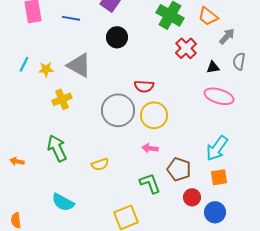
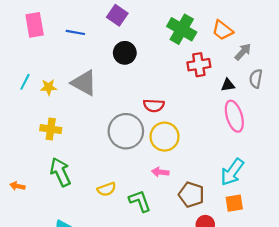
red cross: (186, 48) -> (199, 65), turned 35
pink ellipse: (219, 96) -> (234, 116), turned 56
yellow cross: (62, 99) -> (51, 129), moved, turned 30
green L-shape: (150, 183) -> (140, 201), moved

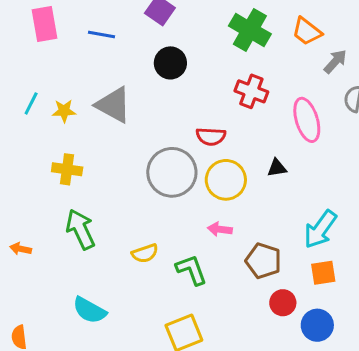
red cross: (199, 65) -> (251, 91), moved, turned 30
black triangle: (228, 85) -> (277, 168), moved
pink ellipse: (234, 116) -> (307, 120), moved

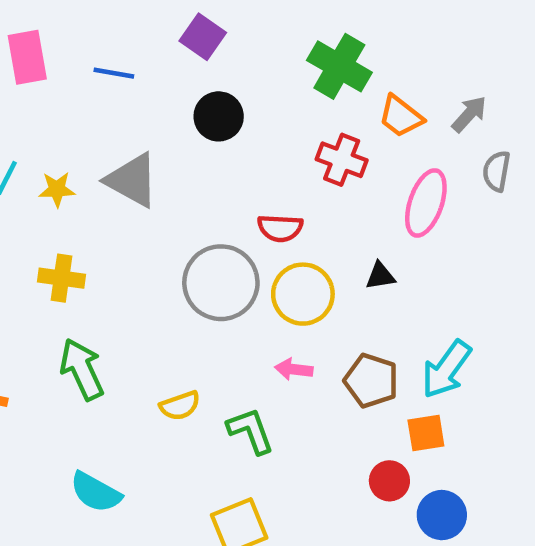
orange trapezoid: (307, 31) -> (401, 116), moved
pink ellipse: (307, 120) -> (426, 203), turned 36
brown pentagon: (263, 261) -> (371, 381), moved
orange square: (323, 273) -> (426, 433), moved

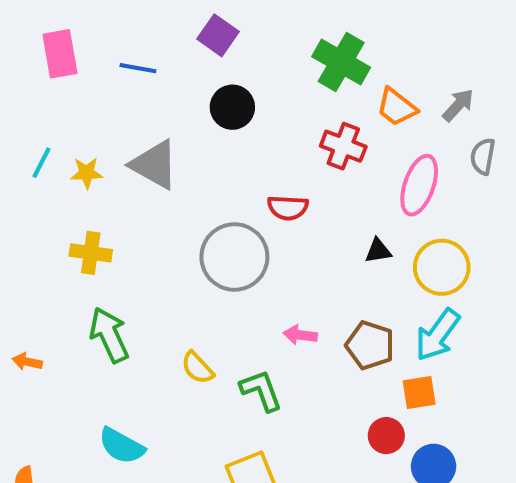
yellow circle: (303, 294) -> (442, 267), moved
yellow semicircle: (180, 406) -> (197, 368), turned 66

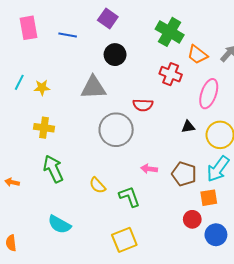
gray triangle: (154, 165) -> (93, 88), moved, turned -32

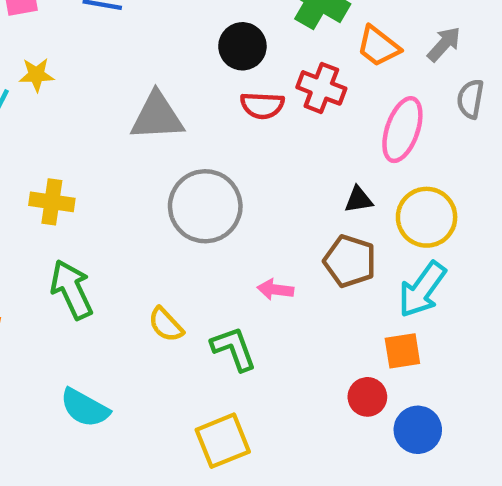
black circle: (115, 55) -> (242, 46), moved
yellow star: (42, 88) -> (36, 75), moved
red semicircle: (143, 105) -> (262, 105), moved
brown pentagon: (184, 174) -> (350, 261), moved

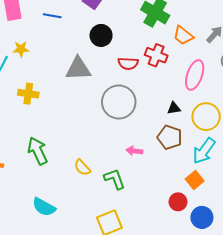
black circle: (242, 46) -> (101, 35), moved
yellow cross: (52, 202) -> (28, 94), moved
gray circle: (205, 206) -> (119, 102), moved
orange square: (402, 351) -> (195, 180), turned -30

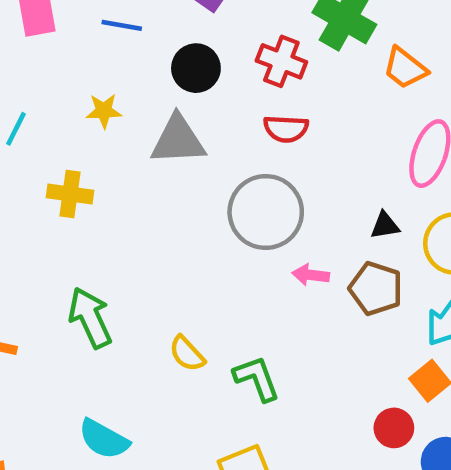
black circle: (101, 35) -> (196, 68), moved
yellow star: (21, 49) -> (104, 111), moved
red cross: (156, 55) -> (281, 61), moved
pink arrow: (134, 151) -> (311, 275), moved

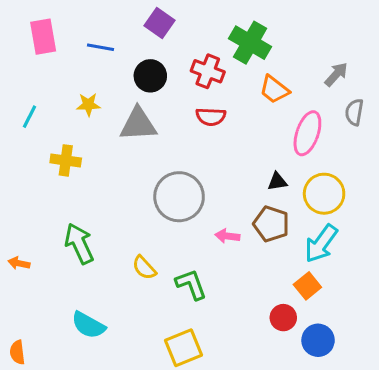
orange trapezoid: (405, 68) -> (274, 89), moved
gray circle: (266, 212) -> (179, 197), moved
pink arrow: (311, 275) -> (227, 236), moved

